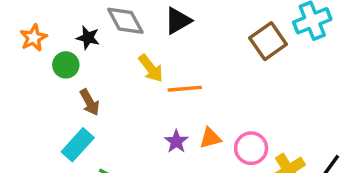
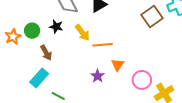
orange star: (34, 38) -> (13, 37), moved
black star: (88, 38) -> (56, 27), moved
orange triangle: (210, 138) -> (118, 65), moved, turned -40

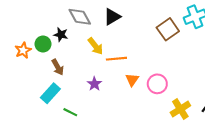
black star: (56, 27) -> (61, 35), moved
purple star: (98, 76) -> (94, 84), moved
pink circle: (142, 80) -> (157, 84), moved

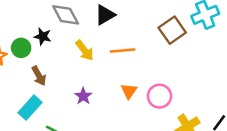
orange line: (116, 59) -> (123, 50), moved

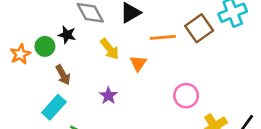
orange line: (123, 50) -> (163, 37), moved
orange triangle: (129, 91) -> (138, 63), moved

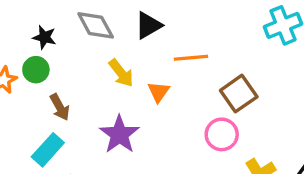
brown square: (199, 28) -> (239, 94), moved
black star: (67, 35) -> (44, 37), moved
purple star: (108, 96) -> (119, 134), size x1.6

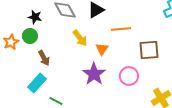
brown square: (239, 94) -> (149, 50), turned 30
purple star: (119, 134) -> (94, 74), moved
pink circle: (222, 134) -> (129, 76), moved

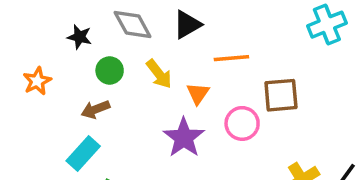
green circle: (30, 36) -> (110, 70), moved
brown arrow: (44, 58) -> (95, 109), turned 98
pink circle: (129, 76) -> (242, 123), moved

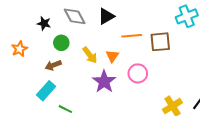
yellow arrow: (159, 74) -> (90, 55), moved
brown square: (281, 95) -> (160, 42), moved

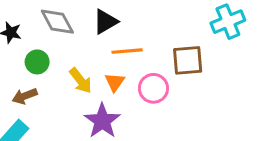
orange line: (132, 36) -> (127, 51), moved
pink circle: (138, 73) -> (153, 88), moved

